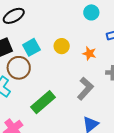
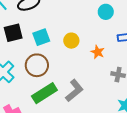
brown circle: (19, 68) -> (37, 65), moved
gray L-shape: (85, 89) -> (74, 90), moved

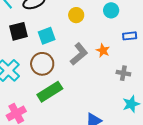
yellow circle: (71, 41) -> (76, 15), moved
gray L-shape: (74, 90) -> (79, 54), moved

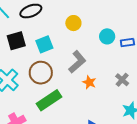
cyan circle: (111, 10) -> (107, 36), moved
orange star: (103, 51) -> (89, 82), moved
gray cross: (123, 73) -> (122, 80), turned 32

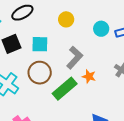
cyan square: (44, 44) -> (40, 44), turned 30
green rectangle: (49, 100) -> (65, 89), moved

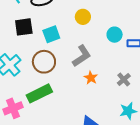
cyan square: (40, 44) -> (51, 34), turned -36
green rectangle: (65, 89) -> (39, 93), moved

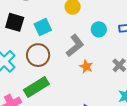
black square: (24, 27) -> (15, 22), turned 30
cyan circle: (115, 35) -> (99, 29), moved

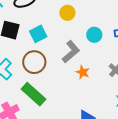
green rectangle: (36, 87) -> (34, 94), turned 75

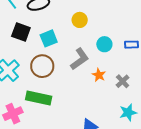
orange star: (83, 72) -> (99, 75), moved
green rectangle: (34, 94) -> (39, 98), turned -35

